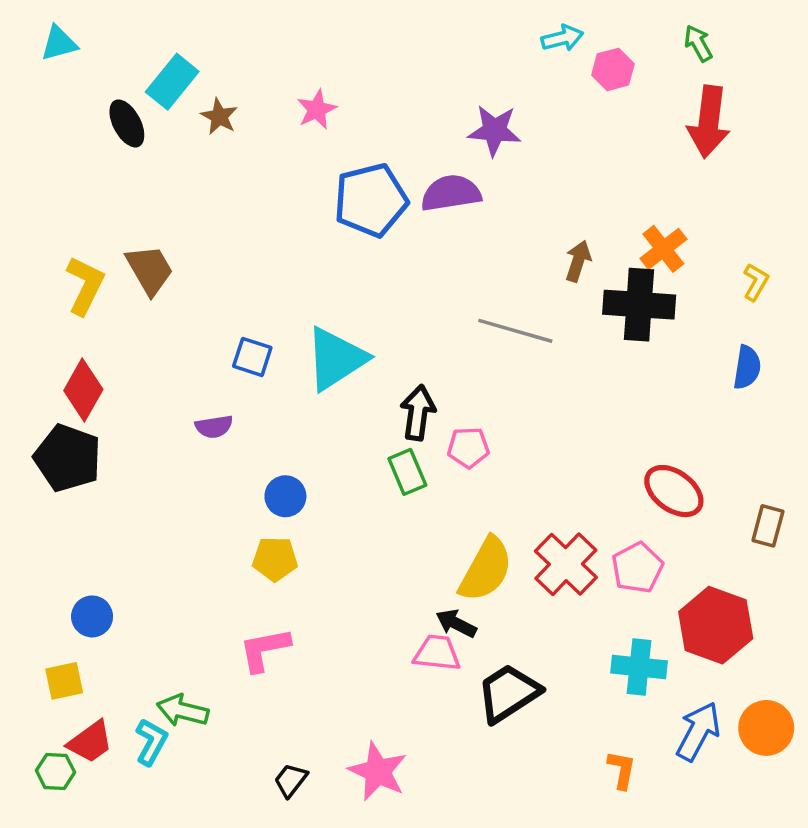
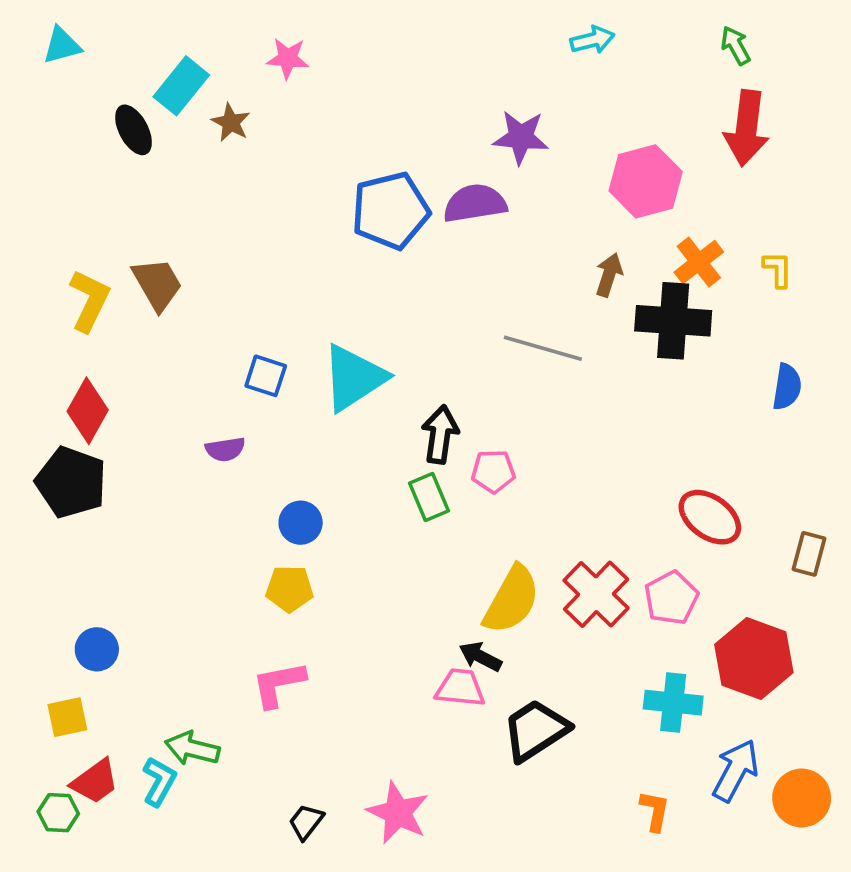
pink hexagon: (613, 69) -> (646, 181), moved, size x1.6
pink star: (317, 110) -> (288, 58), moved, turned 30
yellow L-shape: (756, 282) -> (778, 269), moved, turned -30
orange circle: (766, 728) -> (802, 798), moved

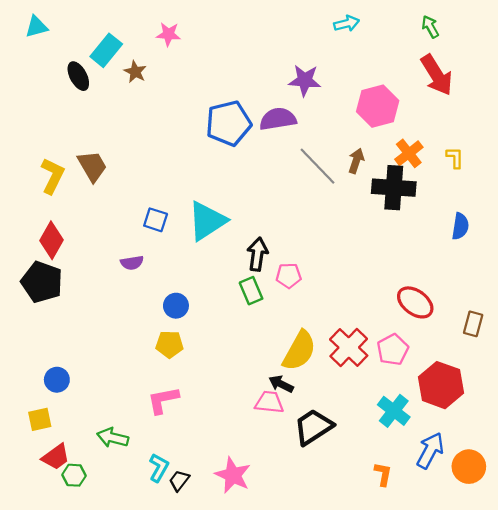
red arrow: (747, 128) -> (437, 75), turned -39
gray line: (543, 348) -> (318, 166), moved, turned 30
cyan cross: (673, 703) -> (394, 411), turned 32
cyan L-shape: (159, 781) -> (159, 468), moved
green hexagon: (58, 813) -> (74, 475), moved

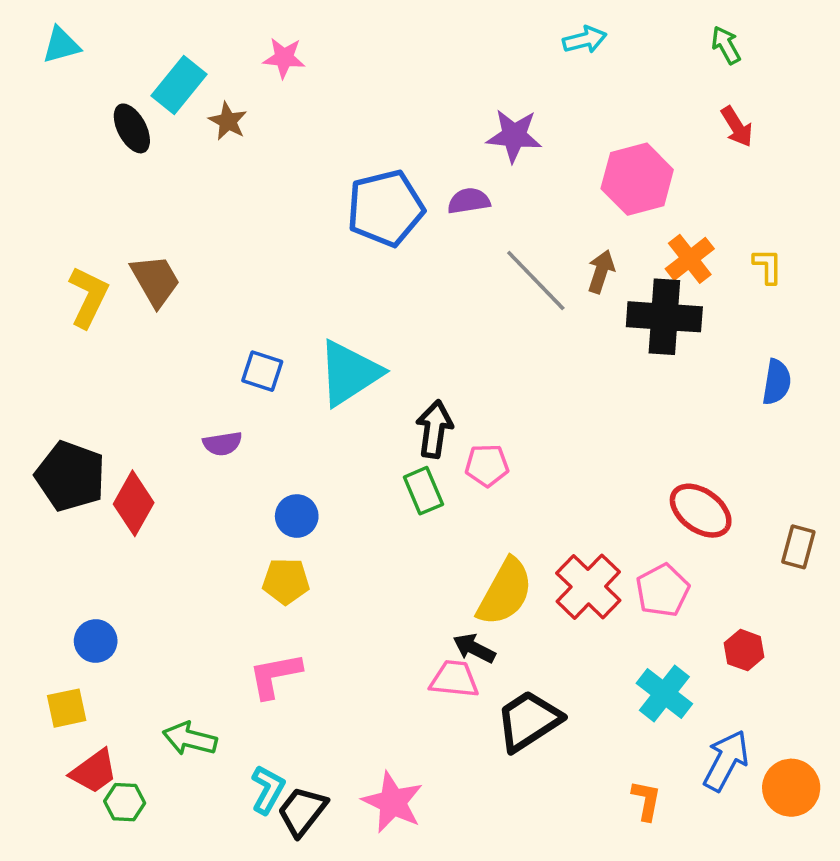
red arrow: (437, 75) -> (737, 127), size x0.6
purple semicircle: (278, 119) -> (469, 201), size x0.7
red diamond: (52, 240) -> (134, 503), moved
red hexagon: (441, 385) -> (744, 650), size x0.5
black trapezoid: (179, 481) -> (302, 811), size x1.4

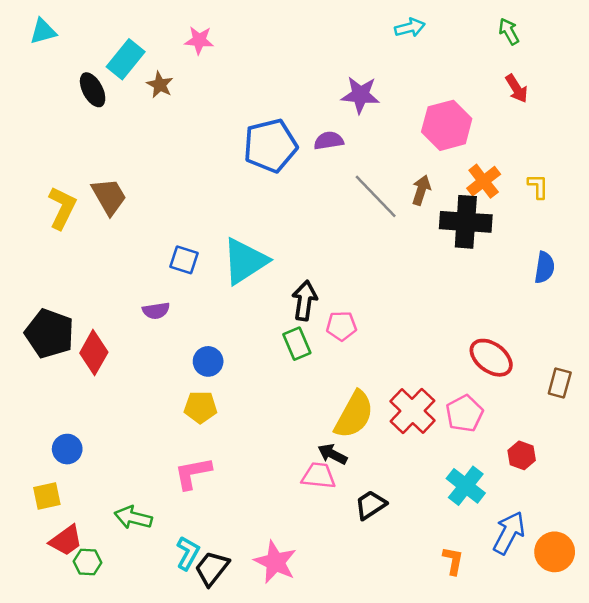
black trapezoid: (529, 721) -> (371, 505), size x0.7

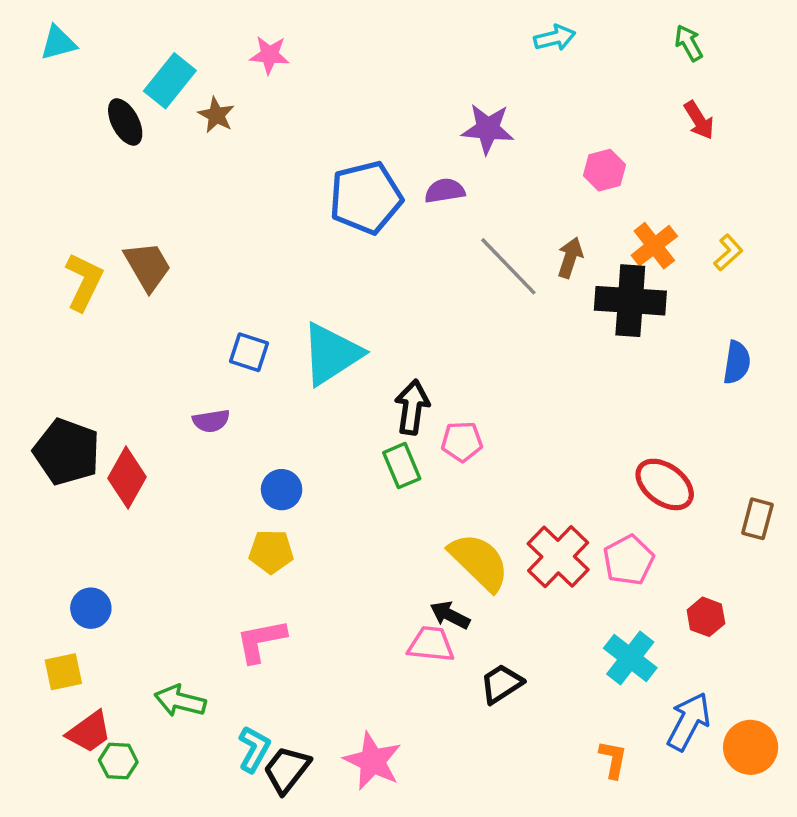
pink hexagon: (447, 125) -> (605, 170), size x0.6
yellow L-shape: (538, 186) -> (728, 253), turned 48
yellow semicircle: (354, 415) -> (479, 562), turned -75

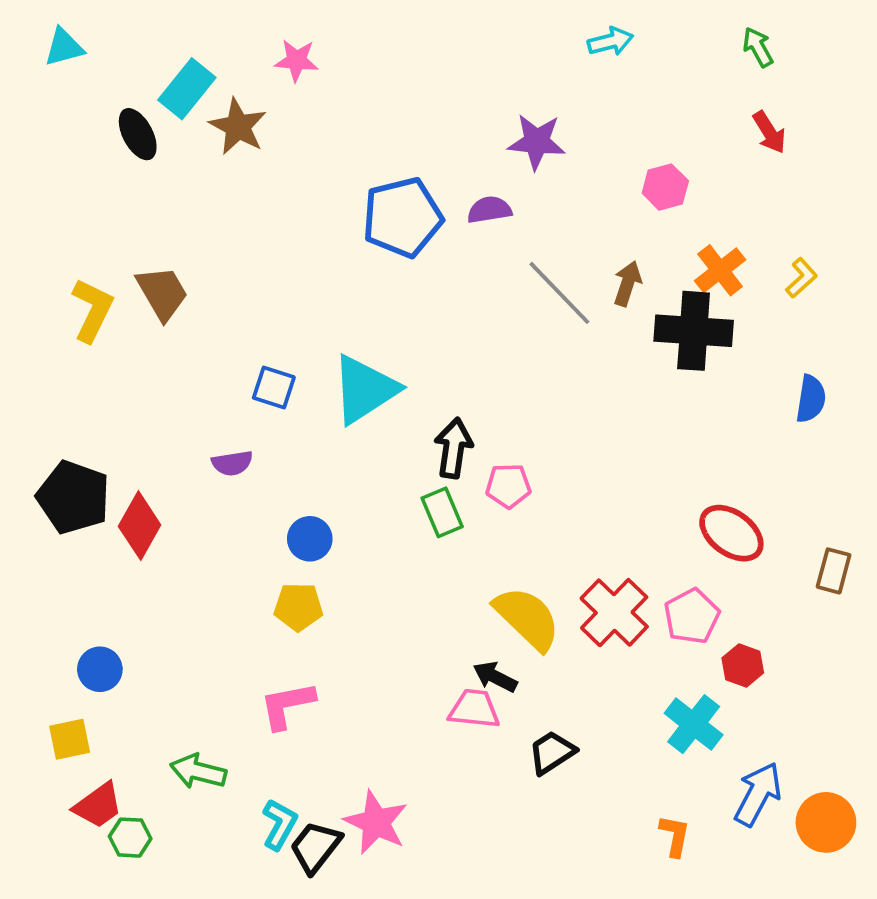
brown star: (216, 115) -> (238, 127), size x1.4
red hexagon: (706, 617) -> (743, 665), moved
pink star: (373, 761) -> (376, 822), moved

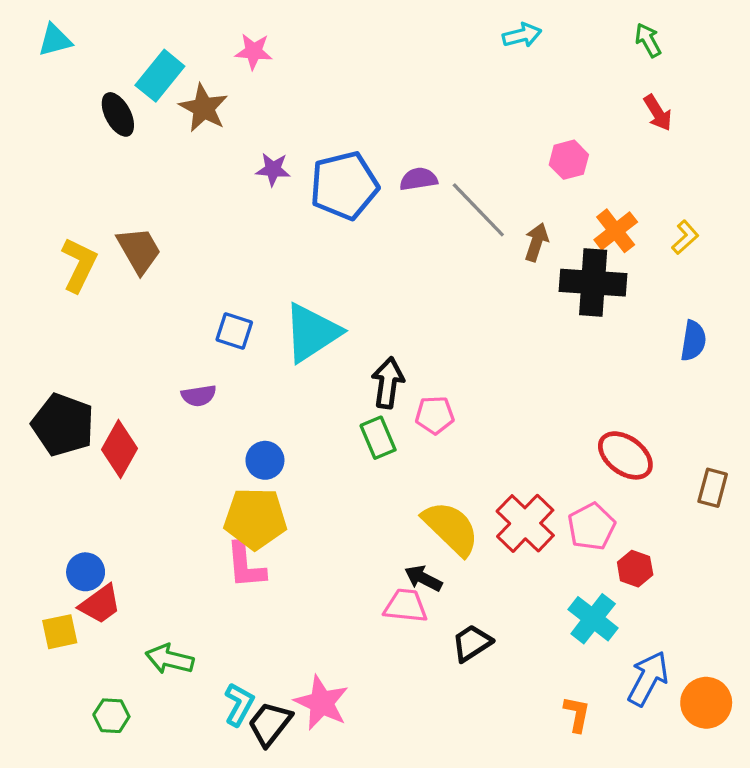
purple star: (537, 142) -> (273, 169), moved, size x0.7
gray line: (559, 293) -> (478, 210), moved
yellow pentagon: (298, 607) -> (255, 519), size x1.5
pink L-shape: (287, 705) -> (246, 565), moved, turned -84
red trapezoid: (98, 805) -> (100, 604), moved

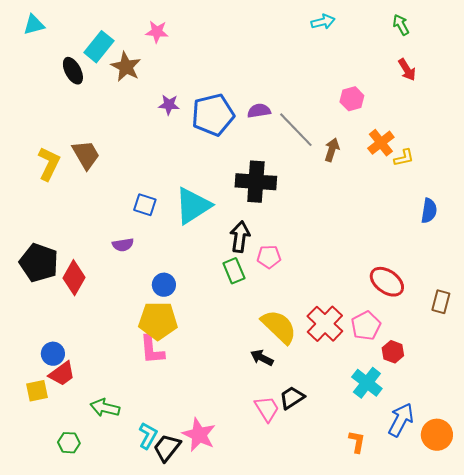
yellow L-shape: (685, 237) -> (404, 158), moved, turned 30
black cross: (593, 283) -> (256, 182), moved
pink trapezoid: (406, 606) -> (267, 409), moved, turned 52

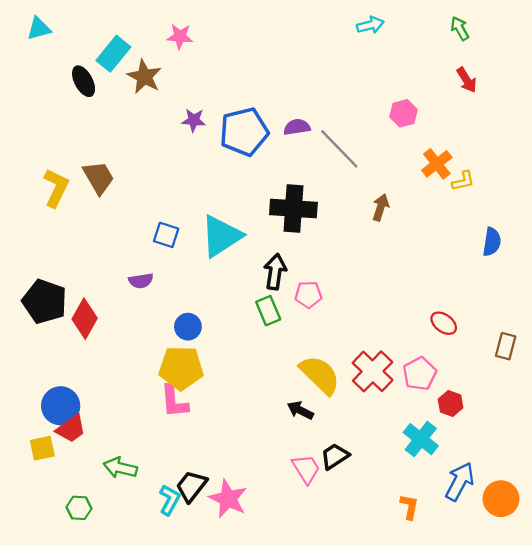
brown arrow: (332, 150) -> (381, 207), moved
red ellipse: (387, 282) -> (444, 323), size x0.7
blue circle: (53, 354) -> (61, 406), size x1.4
black trapezoid: (167, 448) -> (191, 486), moved

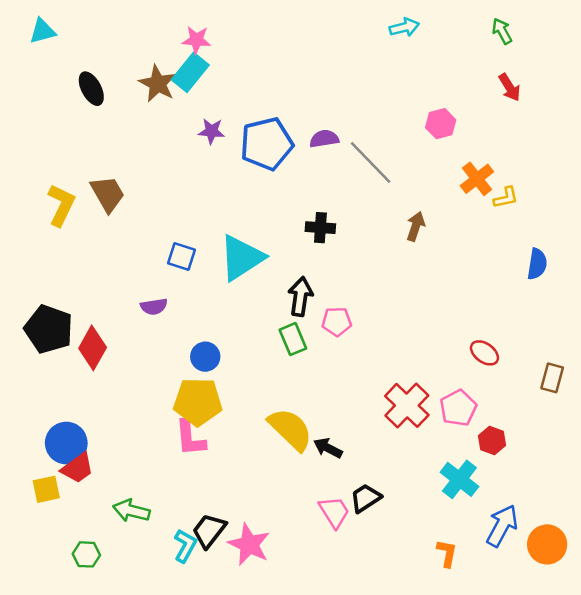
cyan rectangle: (113, 54) -> (190, 72), moved
black cross: (293, 209) -> (320, 228), size x0.6
yellow semicircle: (320, 375) -> (290, 429), moved

